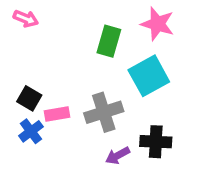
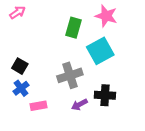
pink arrow: (26, 19) -> (17, 12), turned -56
pink rectangle: (57, 114) -> (38, 106), moved

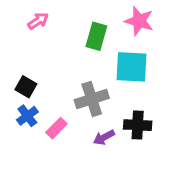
pink arrow: (17, 12) -> (38, 21), moved
cyan square: (100, 51) -> (132, 67), turned 32
pink rectangle: (38, 106) -> (56, 128), moved, turned -35

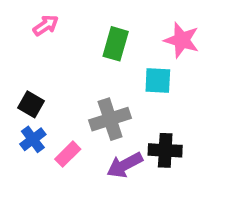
pink star: (139, 21) -> (182, 40), moved
cyan square: (132, 67) -> (158, 81), size x0.7
purple arrow: (104, 137) -> (125, 165), size x1.4

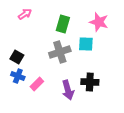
gray cross: (110, 119) -> (60, 52), moved
blue cross: (33, 139) -> (18, 76), turned -32
purple arrow: (125, 165) -> (68, 90), turned -78

